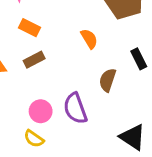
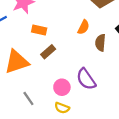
orange semicircle: (89, 39) -> (83, 27), turned 72
brown semicircle: (108, 80) -> (100, 43), moved

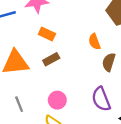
orange semicircle: (83, 27) -> (94, 42), turned 120
purple semicircle: (86, 79) -> (101, 99), moved

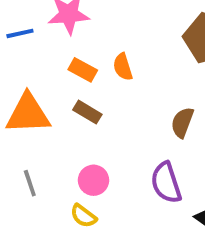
orange semicircle: (94, 42) -> (123, 67), moved
brown rectangle: (51, 59) -> (87, 112), turned 56

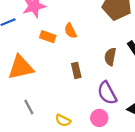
brown rectangle: (87, 112) -> (76, 70), moved, turned 56
pink circle: (93, 180) -> (99, 118), moved

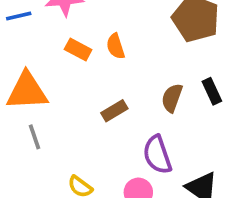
brown rectangle: (76, 70) -> (114, 111), turned 63
gray line: (29, 107) -> (34, 137), moved

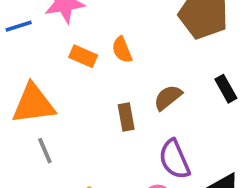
brown semicircle: (172, 98) -> (168, 97), moved, turned 36
brown rectangle: (114, 111) -> (126, 117), turned -65

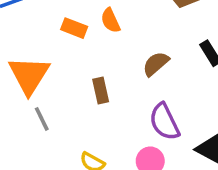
orange triangle: (33, 104) -> (29, 75), turned -48
brown rectangle: (126, 117) -> (101, 90), moved

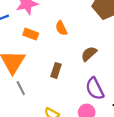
orange rectangle: (74, 28) -> (31, 34), moved
brown rectangle: (101, 90) -> (56, 70), turned 32

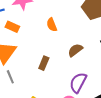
orange rectangle: (31, 34) -> (12, 27), moved
purple semicircle: (95, 89) -> (78, 83), turned 50

